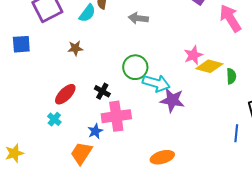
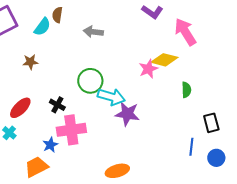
yellow diamond: (209, 66) -> (164, 60), moved
orange trapezoid: (81, 153) -> (36, 167), turned 30

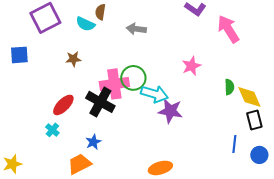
cyan semicircle: (42, 27) -> (85, 24), turned 78
yellow diamond: (164, 60) -> (249, 97), moved, turned 52
black cross: (57, 105) -> (100, 102), size x1.8
pink cross: (71, 130) -> (114, 84), moved

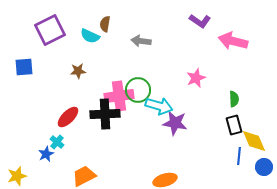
pink arrow: (228, 29) -> (233, 41), turned -44
yellow diamond: (249, 97) -> (254, 141), moved
black cross: (100, 102) -> (105, 114), turned -32
black rectangle: (254, 120) -> (234, 125), moved
blue star: (93, 142) -> (46, 154), moved

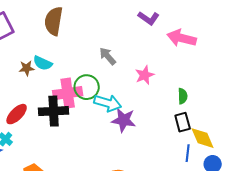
brown semicircle: (105, 24) -> (54, 21), size x1.8
cyan semicircle: (90, 36) -> (43, 63), moved
gray arrow: (141, 41) -> (108, 56), moved, turned 42

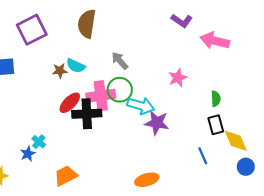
gray arrow: (108, 56) -> (120, 61), moved
red ellipse: (17, 114) -> (70, 103), moved
blue line: (188, 153) -> (203, 156), moved, turned -30

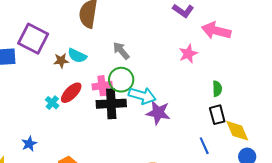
purple square: (32, 30) -> (33, 39), moved, turned -36
pink star: (178, 78) -> (188, 54), moved
pink cross: (101, 96) -> (102, 86), size x0.7
black cross: (87, 114) -> (111, 104), moved
cyan cross: (39, 142) -> (52, 103), moved

